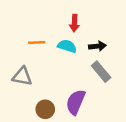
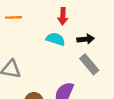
orange line: (37, 43) -> (13, 17), moved

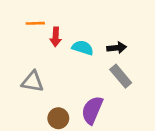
red arrow: (63, 16) -> (56, 37), moved

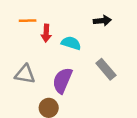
black arrow: (117, 48) -> (102, 21), moved
purple semicircle: (92, 110) -> (62, 80), moved

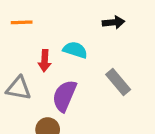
red arrow: (46, 33) -> (45, 61), moved

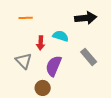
black arrow: (113, 22) -> (86, 18), size x1.5
gray triangle: (19, 88) -> (24, 61), turned 36

